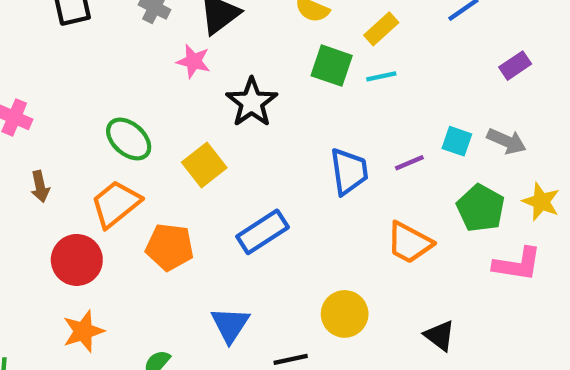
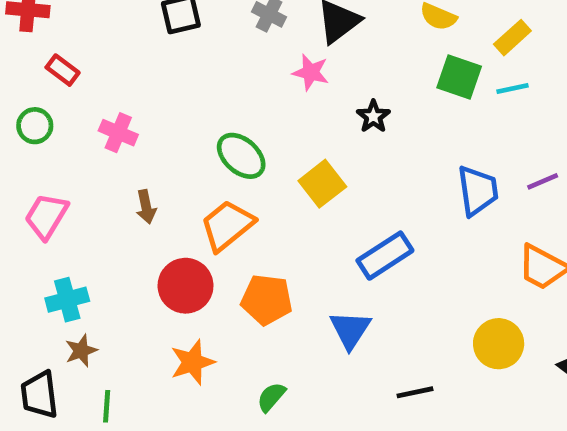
black star: (252, 102) -> (373, 116), size x0.6
orange pentagon: (170, 247) -> (267, 300), moved
yellow circle: (345, 314) -> (499, 344), moved
blue triangle: (230, 325) -> (350, 330), moved

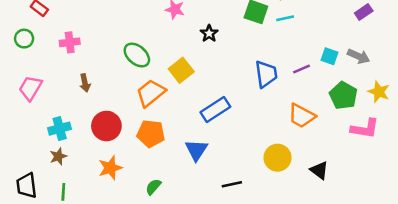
pink cross: (118, 133) -> (70, 42), turned -30
orange trapezoid: (227, 225) -> (151, 93), moved
cyan cross: (67, 300) -> (60, 129), moved
brown star: (81, 351) -> (58, 156), moved

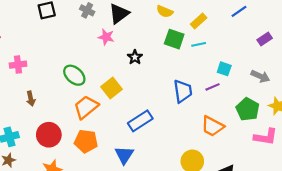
cyan square: (329, 56) -> (224, 69), moved

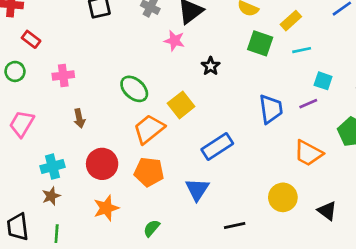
cyan line: (199, 44) -> (302, 50), moved

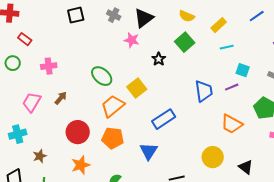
green square: (260, 43) -> (185, 42), moved, turned 30
brown arrow: (79, 118) -> (61, 98), turned -128
pink trapezoid: (22, 124) -> (32, 102), moved
cyan cross: (52, 167) -> (18, 134), moved

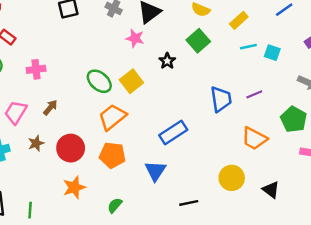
cyan square: (243, 70) -> (272, 53), moved
yellow square: (137, 88) -> (131, 81), moved
brown star: (40, 156) -> (36, 143), moved

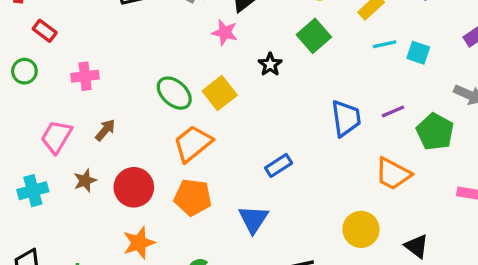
green pentagon: (294, 119) -> (435, 132), moved
blue rectangle: (173, 133) -> (279, 165), size x0.7

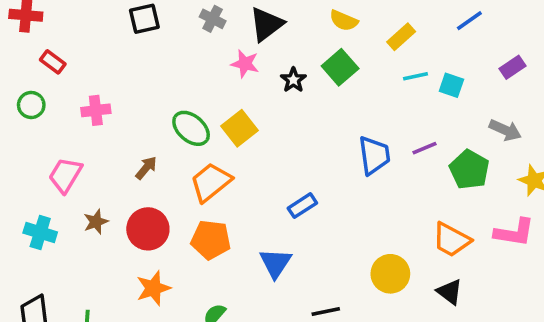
black star: (270, 64) -> (293, 80), moved
brown arrow: (105, 130) -> (146, 168), moved
orange trapezoid: (393, 174) -> (451, 240), moved
cyan cross: (33, 191) -> (40, 232), turned 32

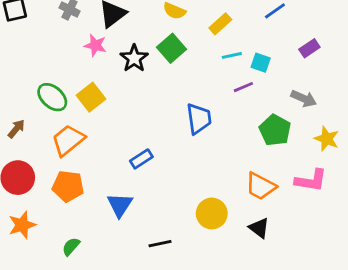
black star: (293, 80) -> (134, 58), size x1.4
purple line: (424, 148) -> (243, 87), moved

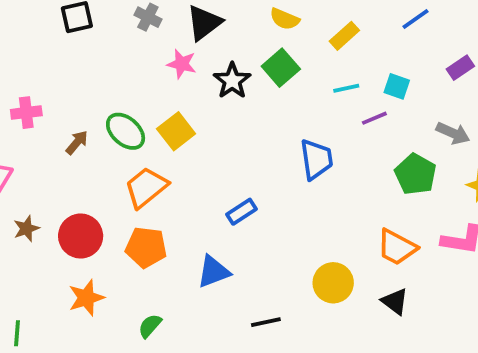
cyan line: (232, 55) -> (346, 88), moved
brown arrow: (16, 129) -> (77, 142), moved
blue triangle: (120, 205) -> (213, 272), turned 36

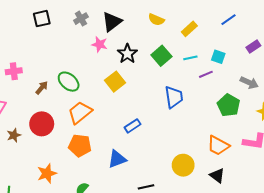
gray cross: (148, 17) -> (81, 19), turned 32
green square: (281, 68) -> (161, 56), moved
yellow square: (176, 131) -> (115, 82), moved
red circle: (81, 236) -> (42, 124), moved

